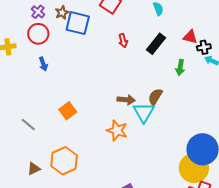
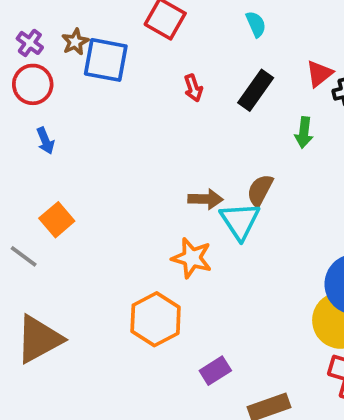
red triangle: (190, 37) -> (319, 74), turned -49
orange square: (68, 111) -> (57, 220), moved
orange hexagon: (64, 161) -> (156, 319), moved
brown triangle: (34, 169) -> (39, 339), size x2.0

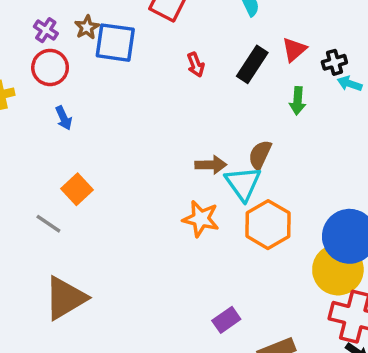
red triangle: (319, 74) -> (294, 50), moved
orange hexagon: (156, 319) -> (268, 225), moved

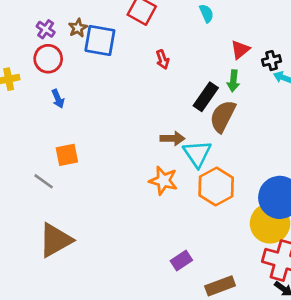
black rectangle: (252, 64) -> (206, 97), moved
green arrow: (298, 101) -> (233, 81), moved
brown semicircle: (260, 155) -> (223, 116), moved, size x1.4
orange square: (77, 189) -> (67, 155), turned 30

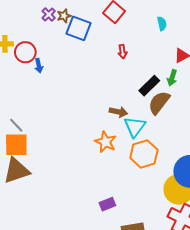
purple cross: (46, 29) -> (49, 14), moved
red circle: (48, 59) -> (25, 52), moved
orange square: (67, 155) -> (16, 145), moved, size x1.4

